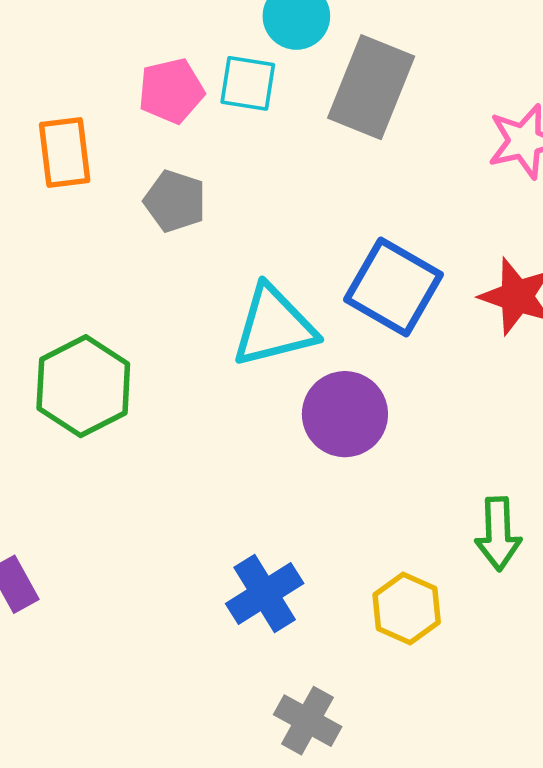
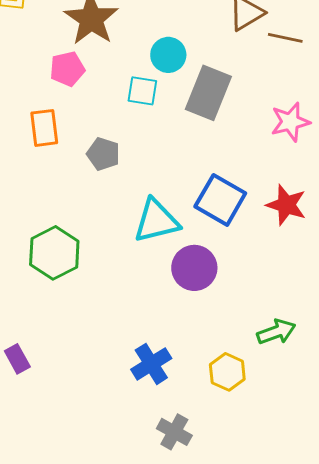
pink pentagon: (171, 91) -> (67, 69), moved
green arrow: (498, 534) -> (276, 332), turned -108

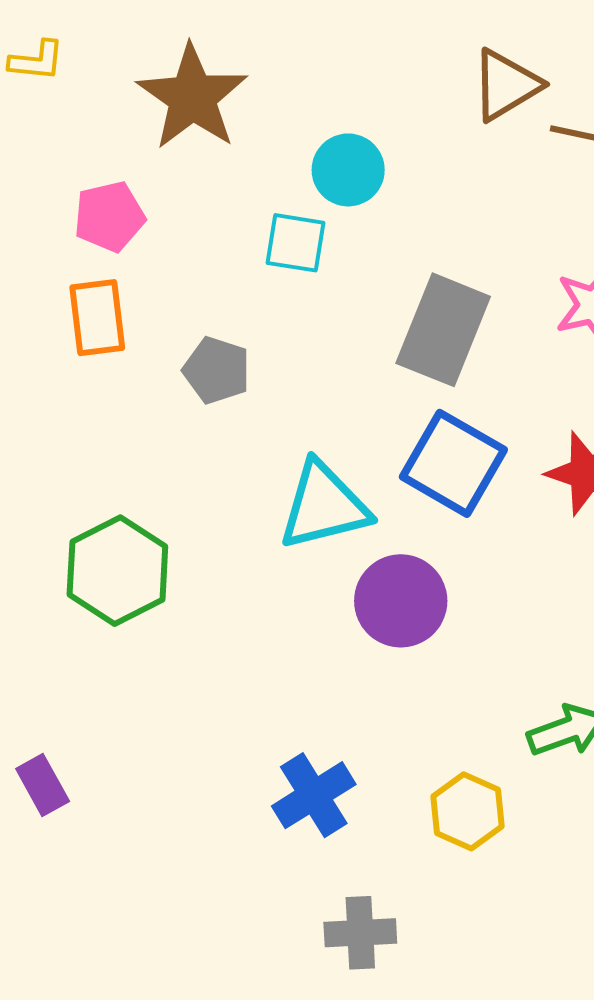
pink pentagon: (67, 69) -> (109, 216), moved
gray rectangle: (208, 93) -> (443, 330), moved
gray cross: (174, 432) -> (360, 933), turned -32

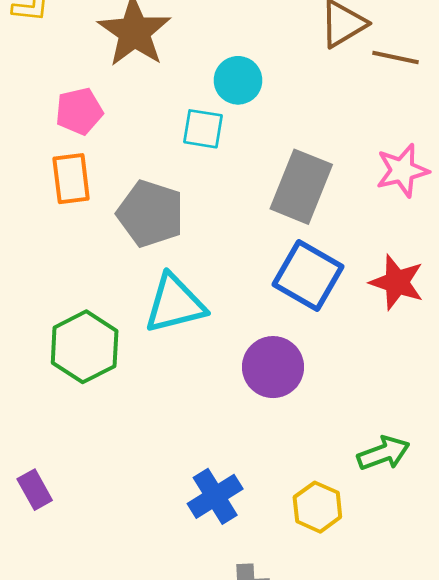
gray pentagon: (217, 370) -> (151, 214), size x1.5
cyan triangle: (324, 506) -> (175, 304), moved

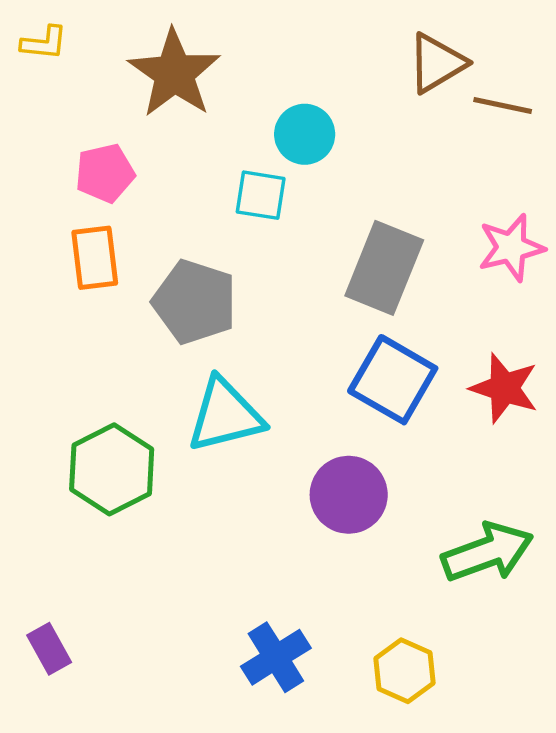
green arrow: (383, 453) -> (487, 552), moved, size x1.4

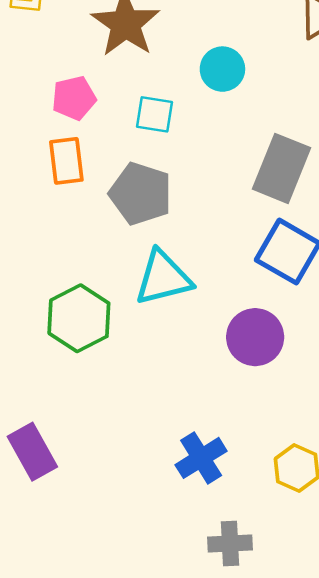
cyan square: (261, 195) -> (154, 114), moved
purple rectangle: (49, 649) -> (32, 452), size x1.5

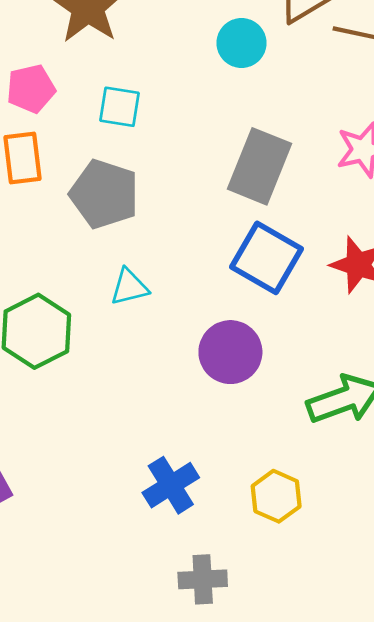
cyan circle: (222, 69) -> (242, 43), moved
cyan triangle: (163, 278) -> (129, 287), size x0.6

